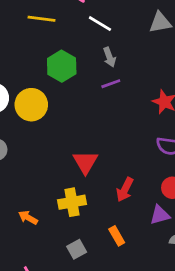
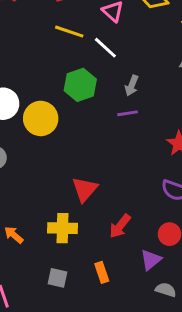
white line: (100, 24) -> (105, 48), moved
gray arrow: (109, 57) -> (132, 86), turned 30
purple triangle: (160, 215) -> (151, 260), turned -35
gray square: (77, 249) -> (57, 278), turned 30

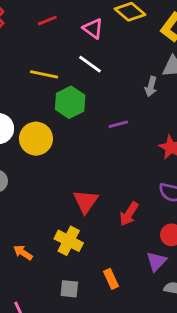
yellow line: (69, 32) -> (44, 74), moved
gray arrow: (132, 86) -> (151, 87), moved
red arrow: (120, 226) -> (129, 214), moved
yellow cross: (62, 228) -> (69, 241), turned 32

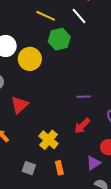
purple line: (118, 124) -> (84, 97), moved
red triangle: (86, 201) -> (20, 105), moved
yellow cross: (69, 241) -> (49, 140), moved

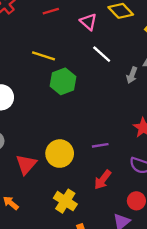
white line: (79, 16) -> (102, 54), moved
yellow circle: (30, 59) -> (60, 154), moved

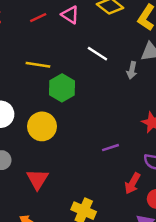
pink triangle: (88, 22) -> (70, 15), moved
yellow circle: (60, 154) -> (42, 126), moved
red arrow: (103, 180) -> (132, 183), moved

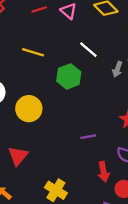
green hexagon: (62, 88) -> (69, 76), moved
red arrow: (132, 183) -> (104, 172), turned -48

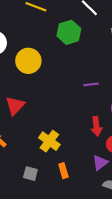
purple line: (88, 137) -> (91, 84), moved

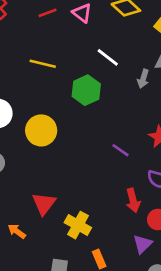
purple line: (91, 84) -> (120, 150), turned 48
red triangle: (15, 106) -> (44, 204), moved

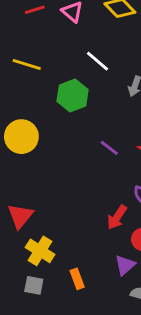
purple line: (120, 150) -> (109, 148), moved
red arrow: (133, 200) -> (117, 217), turned 45
yellow cross: (78, 225) -> (40, 251), moved

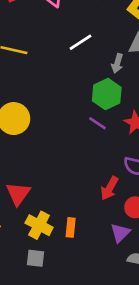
white line: (98, 61) -> (81, 42), turned -70
green hexagon: (73, 95) -> (107, 94), moved
orange rectangle: (77, 279) -> (71, 227), moved, turned 30

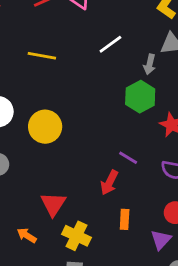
purple line: (97, 123) -> (128, 158), moved
red arrow: (109, 188) -> (109, 183), moved
orange rectangle: (71, 227) -> (125, 219), moved

